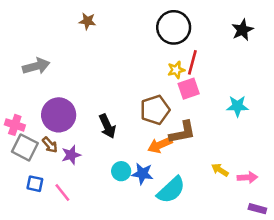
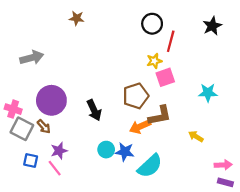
black circle: (174, 27) -> (152, 24), size x0.7
red line: (192, 62) -> (171, 41), moved
purple star: (71, 155) -> (59, 151), moved
yellow arrow: (220, 170) -> (196, 136), moved
pink arrow: (247, 177) -> (223, 165), moved

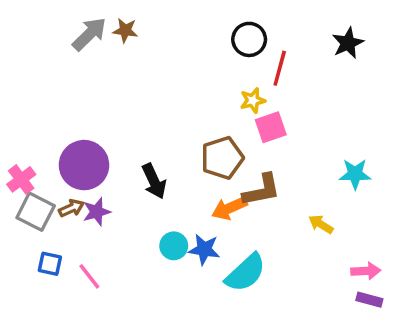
gray arrow: (32, 58) -> (89, 34), moved, turned -30
cyan star: (208, 93) -> (355, 174), moved
pink cross: (13, 109) -> (21, 179), turned 35
brown arrow: (44, 127) -> (71, 208), turned -72
purple star: (59, 151) -> (97, 212), moved

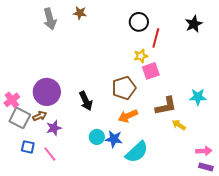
brown star: (125, 30) -> (80, 13), moved
gray arrow: (89, 34) -> (50, 19), turned 120
brown L-shape: (262, 190) -> (166, 106), moved
purple star: (97, 212) -> (54, 128), moved

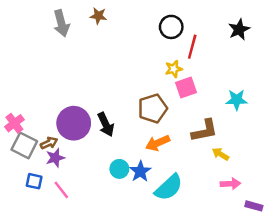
purple circle: (47, 92) -> (74, 123), moved
cyan star: (198, 97) -> (237, 100), moved
purple star: (54, 128) -> (55, 158), moved
blue star: (114, 139) -> (140, 171), turned 30
pink arrow: (204, 151) -> (230, 184), moved

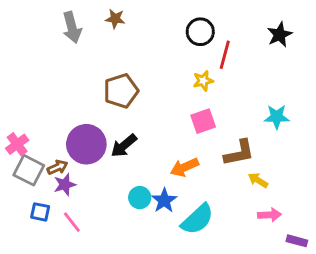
pink square: (186, 87) -> (203, 121), moved
brown pentagon: (153, 108) -> (121, 91), moved
black arrow: (106, 124) -> (124, 146), turned 75

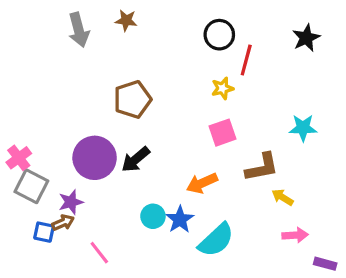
brown arrow: (58, 167) -> (63, 223), moved
pink line: (72, 222) -> (99, 253), moved

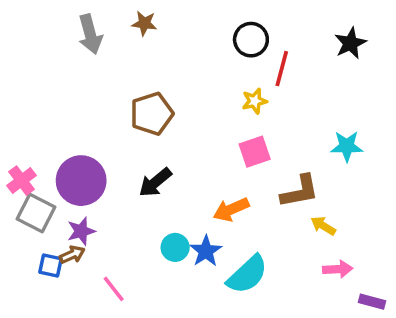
purple circle: (95, 158) -> (81, 181), moved

